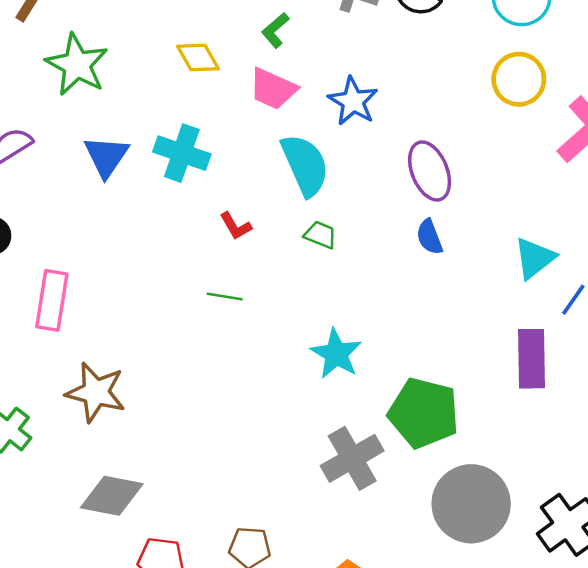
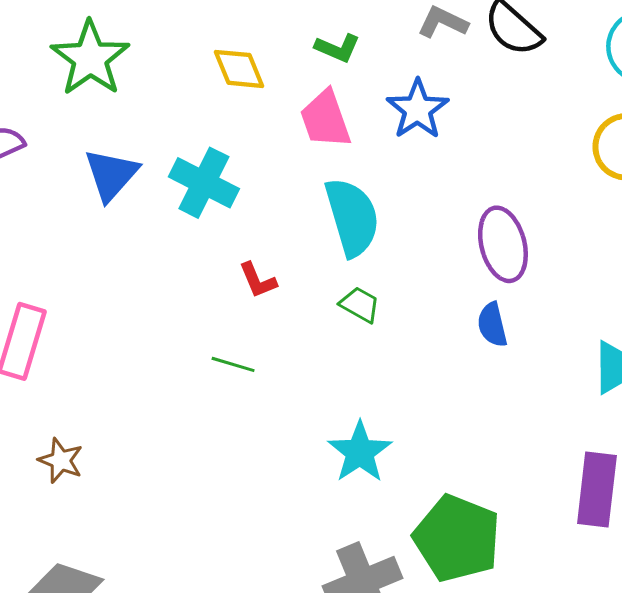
green L-shape: (275, 30) -> (338, 48), turned -123
pink trapezoid: (273, 89) -> (325, 119), turned 39
blue star: (353, 101) -> (418, 109), moved
brown star: (96, 392) -> (61, 460), size x0.6

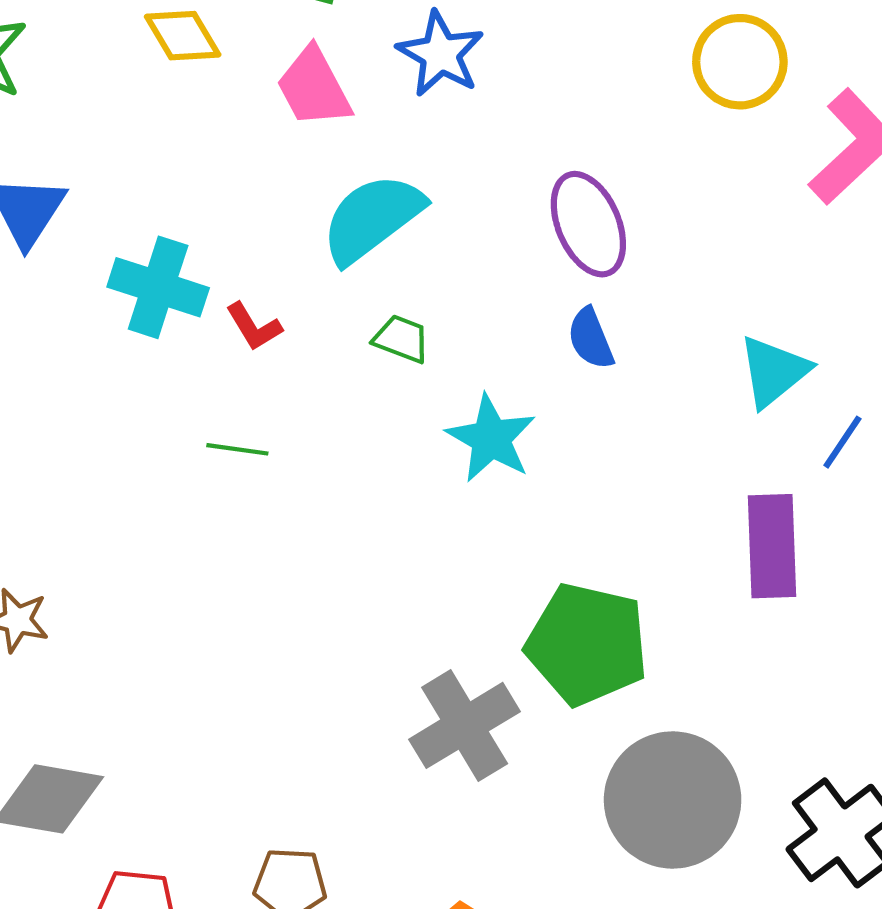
cyan cross: (204, 183) -> (158, 287), moved
cyan semicircle: (352, 217) -> (372, 218), turned -102
cyan star: (360, 452) -> (491, 438), moved

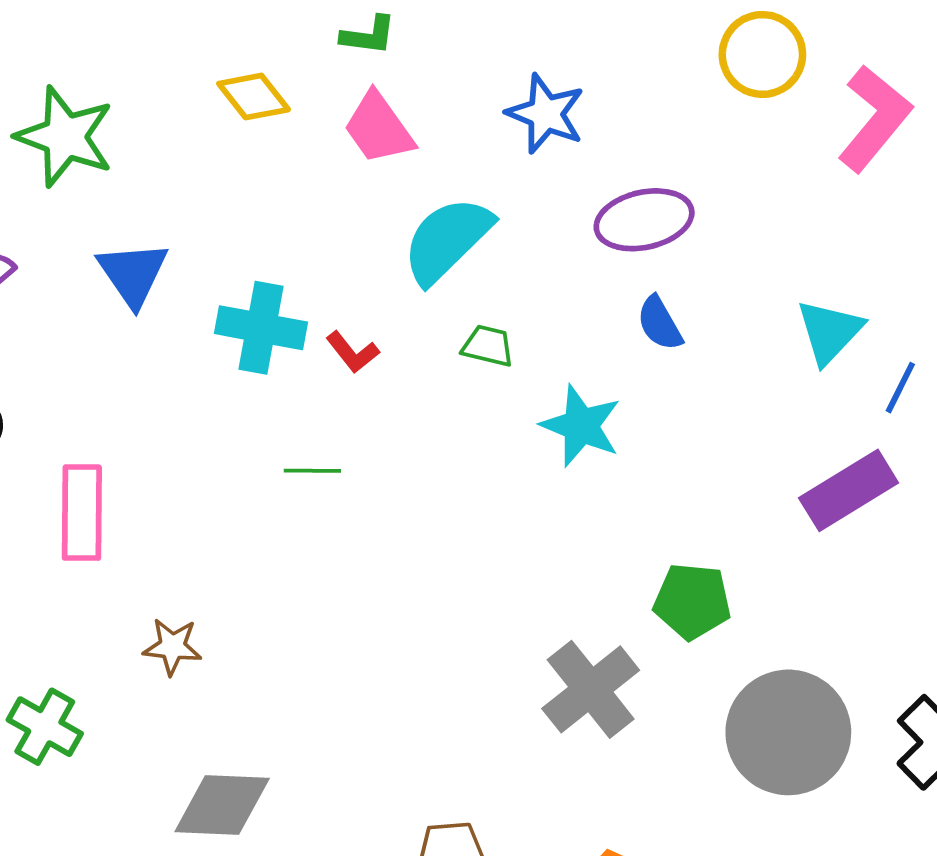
blue star: (440, 54) -> (546, 114), moved
purple ellipse: (588, 224) -> (644, 220), turned -72
green line: (237, 449) -> (312, 471), moved
purple rectangle: (772, 546) -> (849, 490), turned 68
green pentagon: (587, 644) -> (692, 601), size x0.7

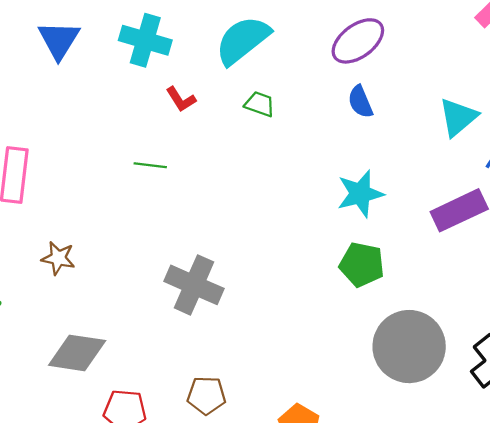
purple ellipse: (644, 220) -> (358, 41), turned -30
cyan cross: (261, 328) -> (145, 40), moved
cyan star: (581, 426) -> (360, 194), moved, turned 30
gray cross: (591, 689) -> (194, 285), moved, turned -34

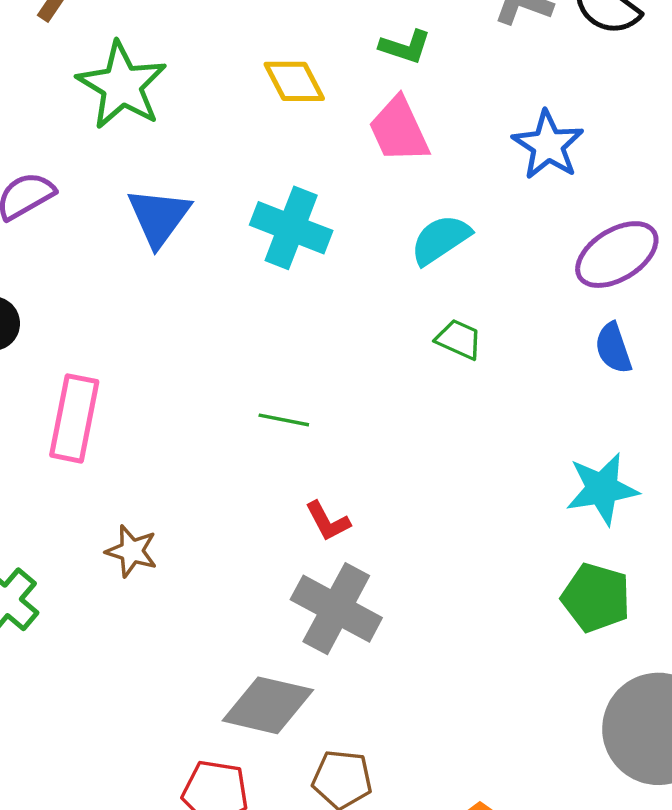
cyan semicircle: (243, 40) -> (440, 240), size x0.7
red L-shape: (181, 99) -> (328, 521), moved
gray diamond: (77, 353) -> (268, 705), moved

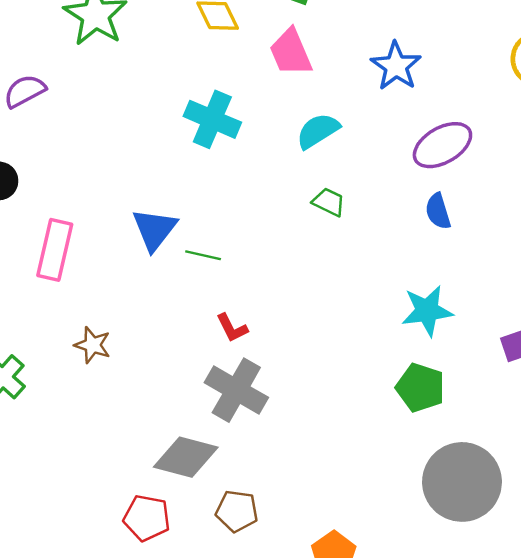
blue triangle: (159, 217) -> (155, 229), moved

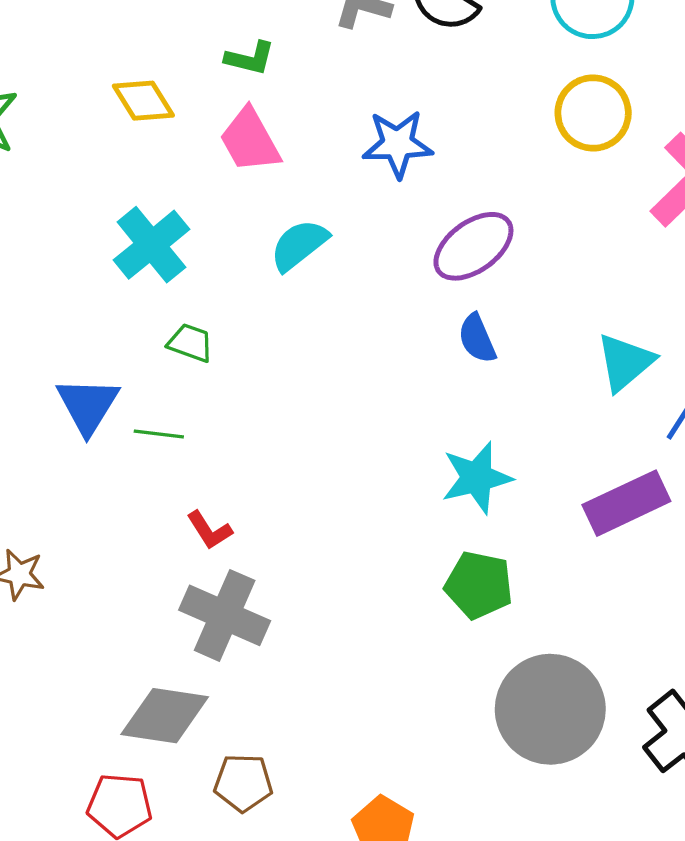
blue star: (396, 66) -> (398, 144), turned -30
cyan cross: (212, 119) -> (151, 245), turned 34
green trapezoid: (329, 202) -> (190, 343), moved

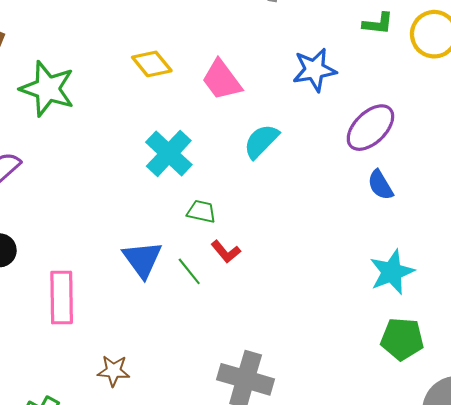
green L-shape: (250, 58) -> (378, 24), moved
green line: (159, 434) -> (189, 271), turned 52
red L-shape: (209, 530) -> (226, 252), moved

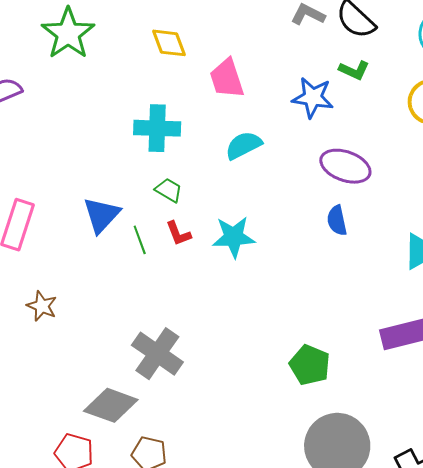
green L-shape: (378, 24) -> (354, 70), moved
purple ellipse: (370, 128) -> (345, 166), turned 45
cyan cross: (169, 153) -> (157, 128), turned 30
cyan star: (392, 272) -> (234, 237), moved

